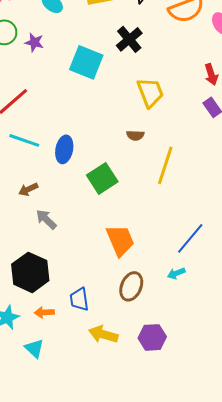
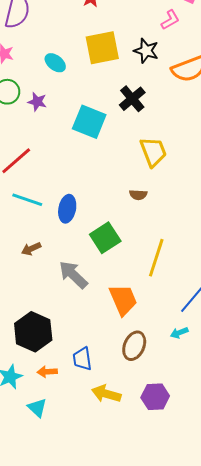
yellow line: (165, 165) -> (156, 258), moved
gray arrow: (46, 219) -> (73, 275), moved, size x1.4

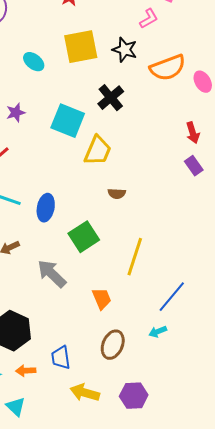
purple star: (37, 102) -> (16, 113), moved, turned -30
yellow trapezoid: (153, 152) -> (98, 151), moved, turned 44
orange trapezoid: (123, 300) -> (102, 299), size x0.7

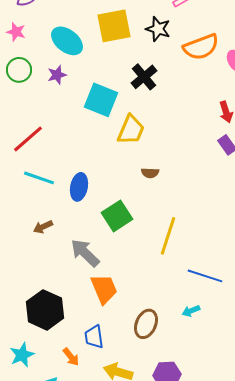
cyan ellipse: (34, 62) -> (67, 41), size x1.5
purple star: (16, 113) -> (57, 75), moved
blue line: (172, 297) -> (205, 276), turned 68
orange trapezoid: (102, 299) -> (104, 289), moved, size x1.4
orange arrow: (26, 371) -> (71, 357), moved, turned -126

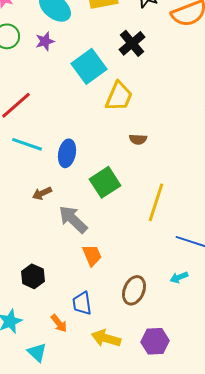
cyan square: (101, 100) -> (89, 66), turned 32
brown arrow: (43, 227) -> (42, 193), moved
orange trapezoid: (104, 289) -> (92, 255), size x0.7
black hexagon: (45, 310) -> (33, 276), size x0.6

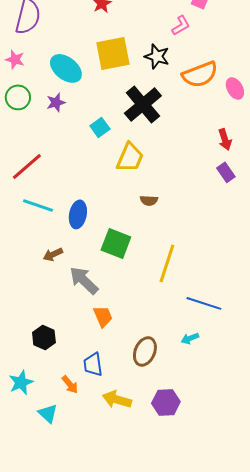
black cross: (132, 43) -> (143, 104), size x1.4
cyan square: (89, 66) -> (100, 127), size x0.6
green square: (105, 182) -> (116, 243), turned -36

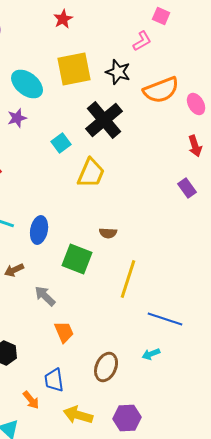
red arrow: (225, 139) -> (195, 146), moved
brown semicircle: (149, 200) -> (108, 233), moved
gray arrow: (84, 280) -> (45, 296), size x0.7

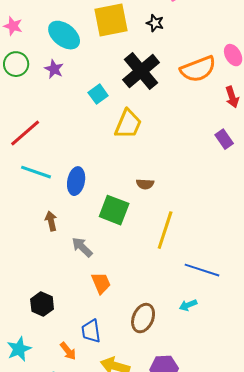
black star: (118, 72) -> (155, 23), size x0.7
orange semicircle: (161, 90) -> (198, 69), moved
purple star: (17, 118) -> (54, 69), turned -30
brown arrow: (14, 270) -> (51, 221), turned 102

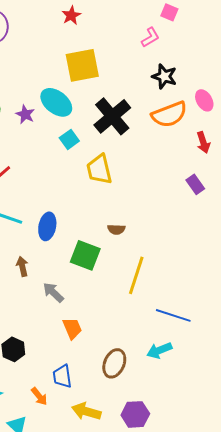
black star: (155, 23) -> (164, 76), moved, size x1.4
cyan ellipse: (64, 35) -> (56, 102), moved
yellow trapezoid: (128, 124) -> (99, 169), turned 144
cyan arrow: (188, 305) -> (159, 350), size x1.4

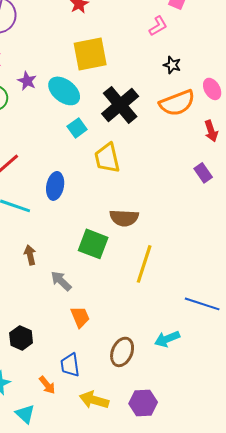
black star: (164, 76) -> (172, 65), size x0.7
purple star: (25, 114) -> (27, 81), moved
blue ellipse: (47, 226) -> (55, 186), moved
brown semicircle: (116, 229) -> (124, 218), size x1.6
blue line: (173, 315) -> (202, 304), moved

